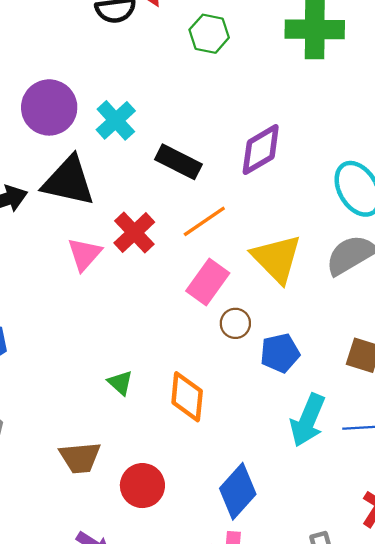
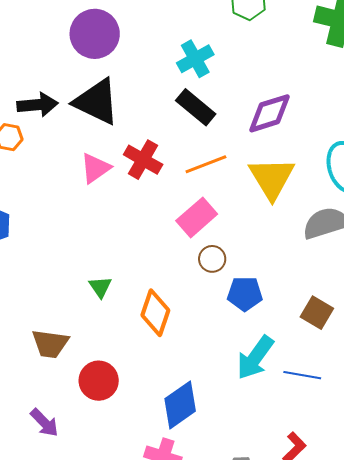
cyan cross: (116, 120) -> (195, 59), moved
red cross: (134, 233) -> (143, 160), turned -30
yellow triangle: (277, 259) -> (272, 178), moved

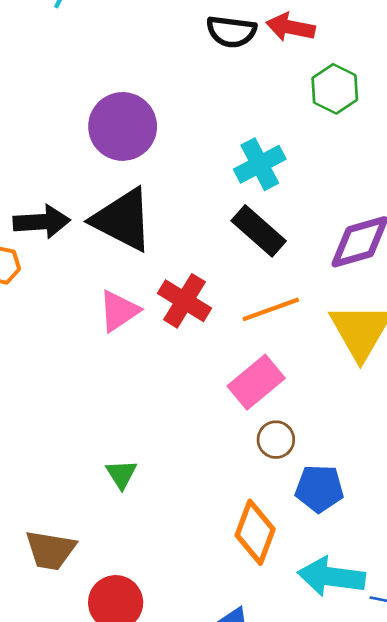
orange diamond: (155, 313) -> (255, 532), moved
cyan arrow: (255, 358) -> (331, 577), turned 60

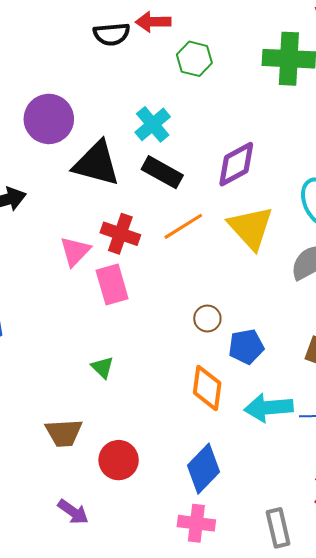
black triangle: (123, 220) -> (96, 164), moved
pink rectangle: (256, 382) -> (112, 284), moved, turned -54

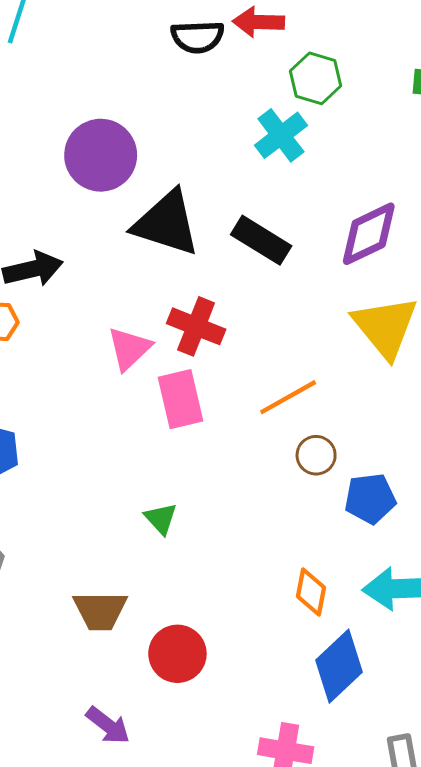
cyan cross: (153, 124) -> (281, 135), moved
orange line: (183, 226) -> (288, 397), moved
orange diamond: (207, 388) -> (311, 592), moved, size x0.7
blue diamond: (203, 469) -> (339, 666), moved

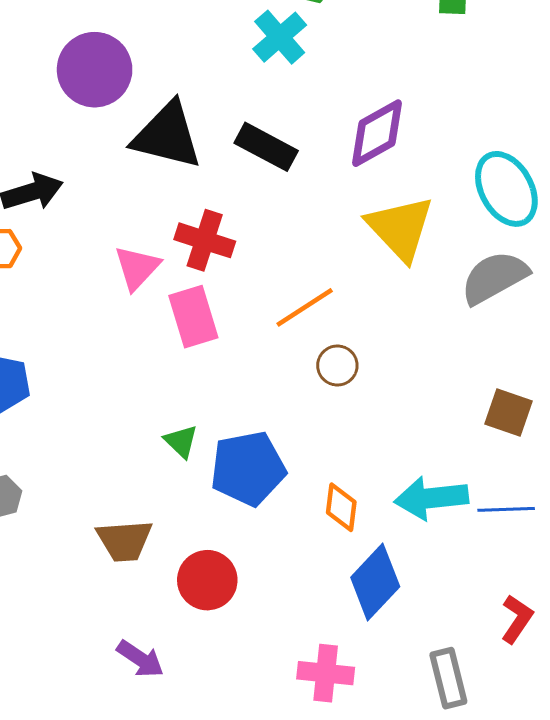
blue pentagon: (370, 499) -> (248, 468), moved, size x1.4

